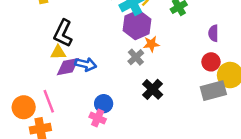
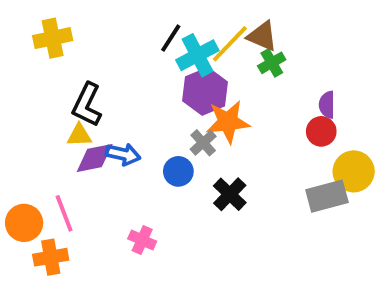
orange star: (151, 44) -> (228, 122), size x1.6
red circle: (211, 62) -> (321, 131), moved
blue circle: (104, 104) -> (178, 171), moved

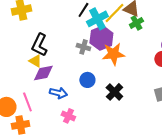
yellow triangle: (79, 135) -> (35, 61), turned 32
gray cross: (203, 143) -> (83, 47), moved, turned -32
blue arrow: (123, 154) -> (58, 93), moved

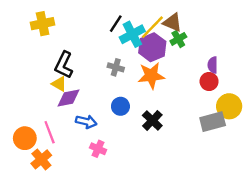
purple hexagon: (101, 38) -> (152, 47), moved
orange cross: (20, 125) -> (41, 159), turned -30

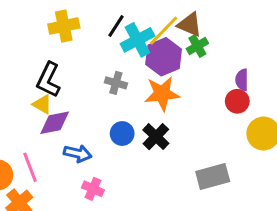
yellow cross: (43, 24) -> (64, 26), moved
black cross: (152, 120) -> (156, 137), moved
gray rectangle: (213, 122) -> (213, 176), moved

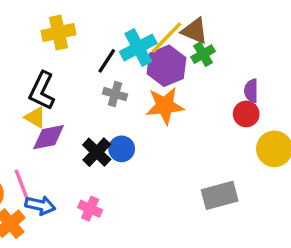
black line: (116, 26) -> (107, 61), moved
black cross: (156, 137) -> (97, 152), moved
blue arrow: (78, 153) -> (40, 205), moved

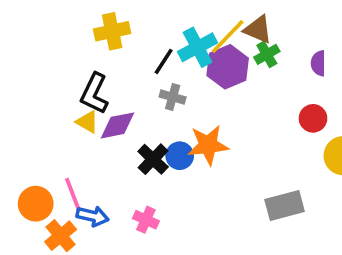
purple semicircle: (251, 91) -> (318, 63), moved
orange star: (165, 106) -> (208, 145), moved
purple diamond: (49, 137) -> (117, 125), moved

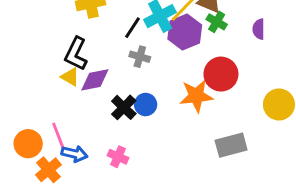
green cross: (267, 54) -> (217, 22), turned -30
red circle: (313, 118) -> (221, 74), moved, size x1.5
orange star: (208, 145) -> (196, 96), moved

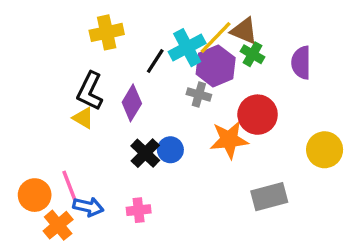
purple semicircle: (259, 29) -> (301, 63), size x1.4
gray cross: (140, 57) -> (199, 94), moved
purple diamond: (95, 80) -> (132, 103), moved, turned -48
pink cross: (118, 157) -> (139, 210), turned -30

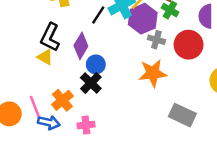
gray cross: (199, 94) -> (156, 40), moved
red circle: (258, 115) -> (189, 45), moved
blue circle: (170, 150) -> (96, 64), moved
gray rectangle: (269, 197) -> (182, 115), turned 40
orange cross: (58, 225) -> (62, 100), moved

